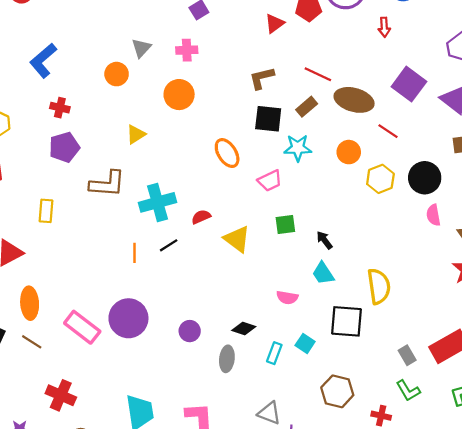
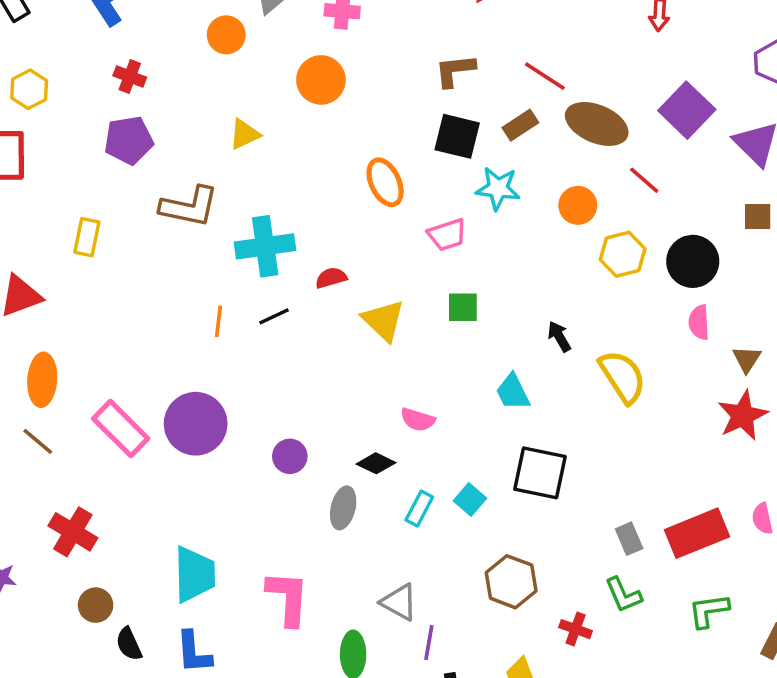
black arrow: (324, 240) -> (559, 336), moved
yellow semicircle: (379, 286) -> (622, 377), moved, turned -32
pink semicircle: (287, 298) -> (418, 420), moved

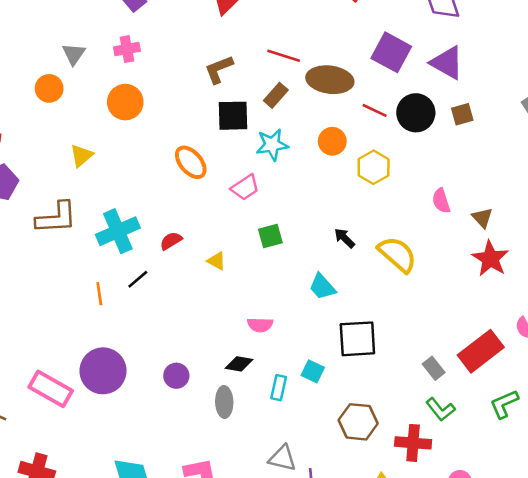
black circle: (693, 261) -> (416, 113), moved
yellow triangle: (383, 320) -> (216, 261), size x0.6
red cross: (576, 629) -> (413, 443), size x1.5

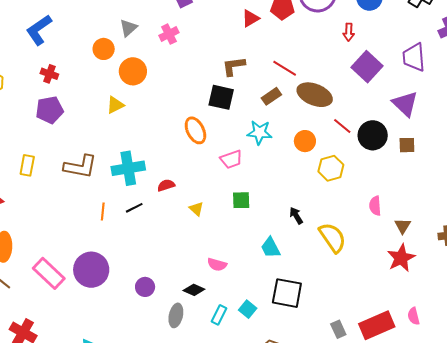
pink cross: (127, 49) -> (169, 34), turned -30
purple square: (391, 52) -> (367, 67), moved
orange circle: (125, 102) -> (133, 71), moved
black square: (233, 116) -> (221, 97), moved
brown L-shape: (56, 218) -> (80, 166), moved

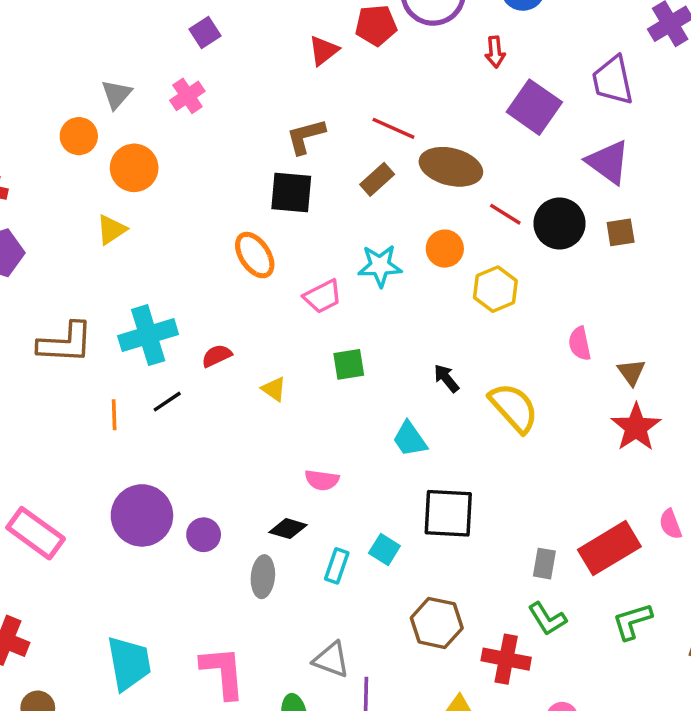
cyan star: (260, 132) -> (380, 266), moved
purple circle: (91, 270) -> (142, 515), moved
gray rectangle: (338, 329) -> (544, 564), turned 42

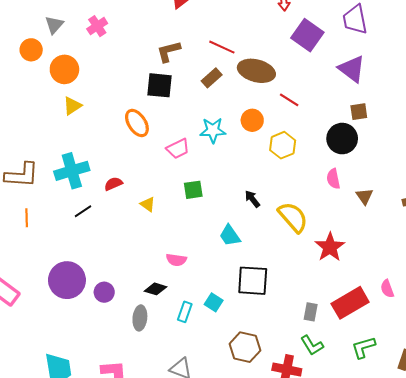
black circle: (559, 223) -> (342, 139), moved
yellow triangle: (111, 230) -> (72, 106), moved
orange line: (114, 415) -> (27, 218), moved
red star: (636, 427) -> (330, 247), moved

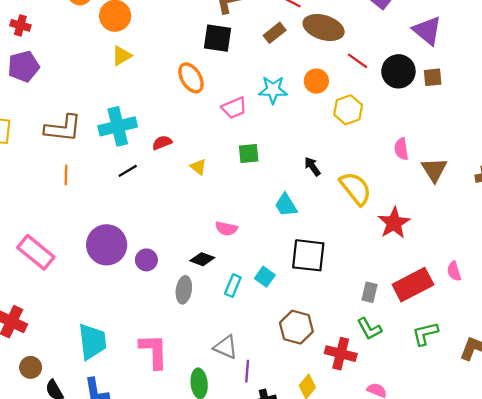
black circle: (342, 139) -> (398, 71), moved
brown triangle: (364, 196) -> (434, 170), size x1.4

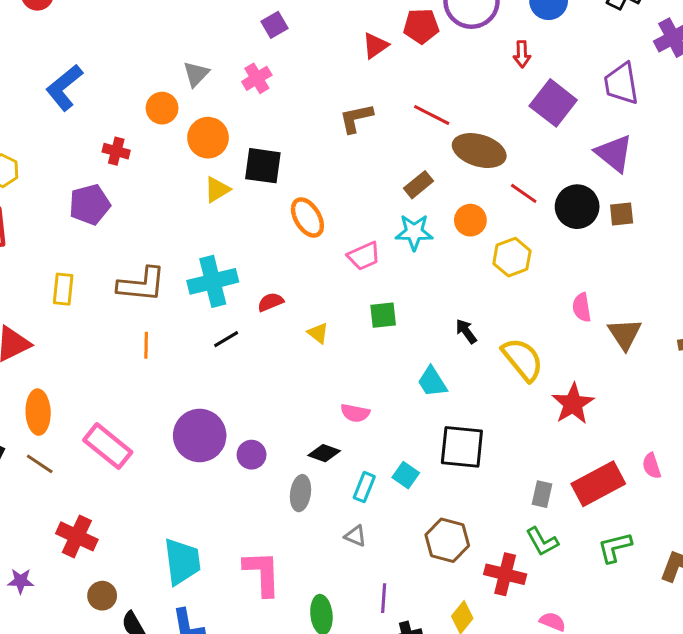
red cross: (20, 25) -> (116, 151), moved
brown rectangle: (275, 33) -> (418, 185), moved
black square: (217, 38) -> (263, 166), moved
gray triangle: (226, 347) -> (355, 536), moved, size x0.7

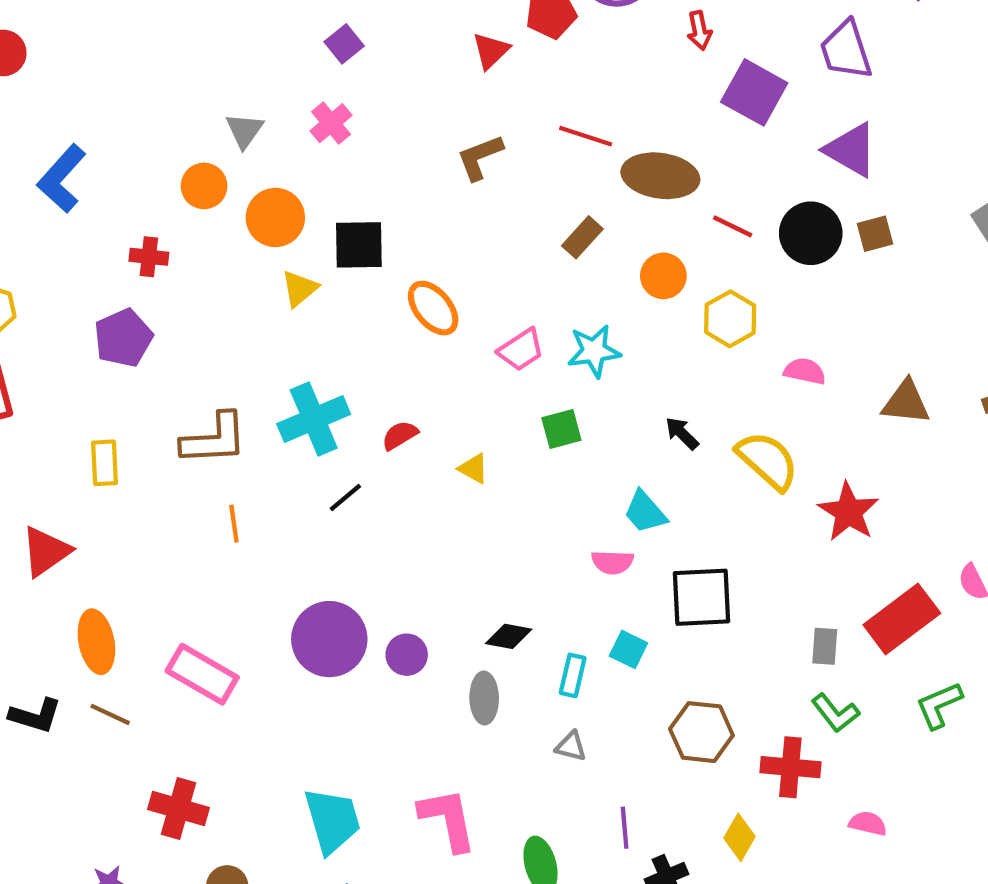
cyan star: (414, 232) -> (594, 351), moved
pink semicircle: (582, 307) -> (805, 371), moved, turned 120
brown triangle: (625, 334) -> (906, 402), turned -42
pink semicircle: (355, 413) -> (612, 562), moved

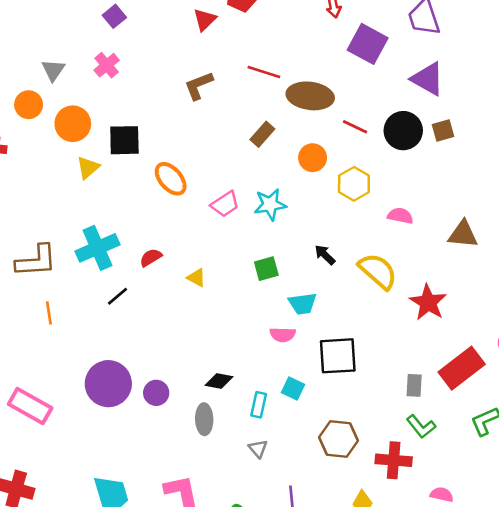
green square: (561, 429) -> (266, 269), moved
cyan trapezoid: (645, 512) -> (303, 304), turned -56
gray triangle: (571, 746) -> (258, 449), turned 36

